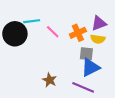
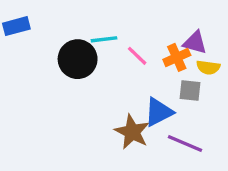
purple triangle: (99, 23) -> (195, 43), moved, turned 35
blue triangle: (90, 67) -> (159, 112), moved
brown star: (50, 80) -> (132, 132), size x1.5

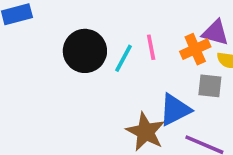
cyan line: (104, 39) -> (124, 58), moved, turned -55
pink line: (137, 56) -> (151, 47), turned 35

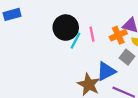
black circle: (85, 51) -> (66, 28), moved
gray square: (210, 86) -> (127, 57), turned 32

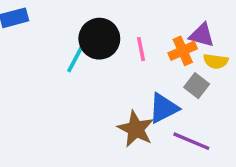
cyan line: (76, 41) -> (75, 60), moved

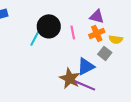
purple triangle: (202, 35) -> (97, 16), moved
purple line: (191, 141) -> (85, 85), moved

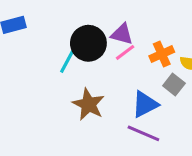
purple triangle: (97, 16) -> (122, 34), moved
pink line: (73, 32) -> (125, 52), turned 64
brown star: (70, 78) -> (88, 104), moved

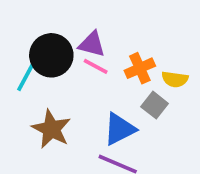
pink line: (125, 52) -> (96, 66), turned 65

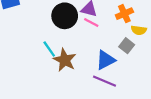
orange cross: (140, 68) -> (124, 14), moved
cyan line: (26, 77) -> (49, 49), moved, turned -63

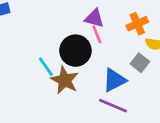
black circle: (65, 16) -> (75, 51), moved
pink line: (91, 22) -> (97, 34), turned 40

